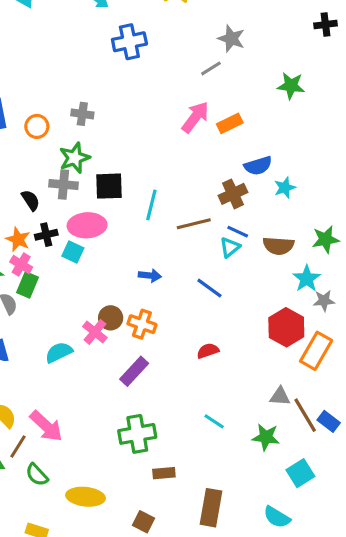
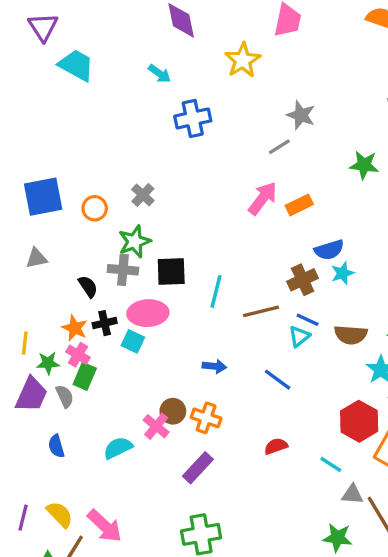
gray cross: (82, 114) -> (143, 195), turned 35
cyan star: (285, 188) -> (342, 273), moved
cyan line: (214, 421) -> (331, 464), moved

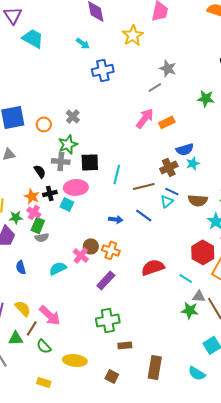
blue line: (278, 380) -> (144, 215), moved
gray semicircle: (65, 396) -> (42, 237), moved, turned 104
red semicircle: (276, 446) -> (153, 267), size x1.6
green star: (337, 538) -> (190, 310), moved

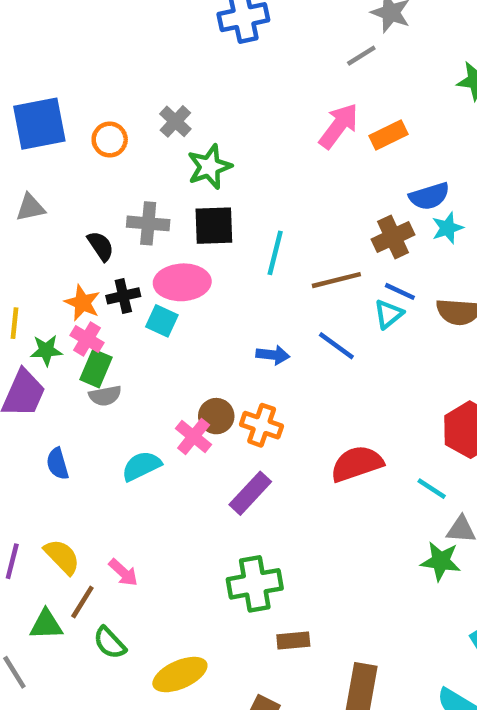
green star: (68, 144) -> (209, 167), moved
pink arrow: (50, 315) -> (123, 573), size x0.6
yellow ellipse: (75, 360) -> (180, 675), turned -30

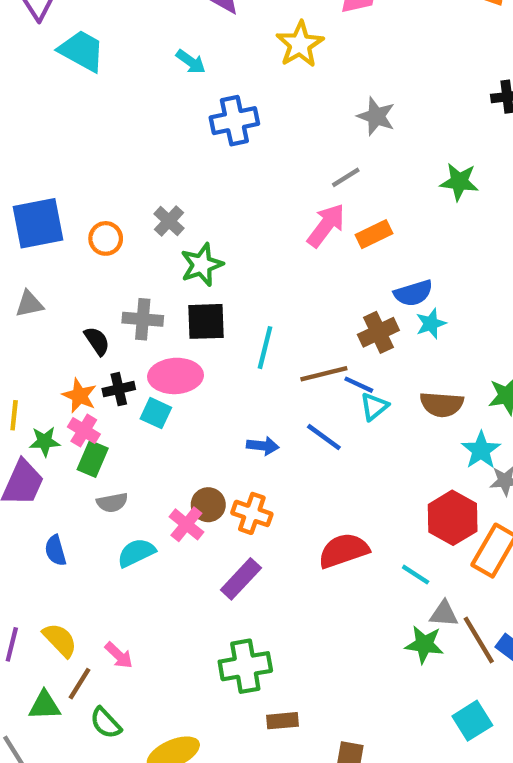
gray line: (361, 56) -> (346, 177), moved
blue line: (400, 291) -> (359, 385), moved
gray semicircle: (105, 396) -> (112, 503), moved

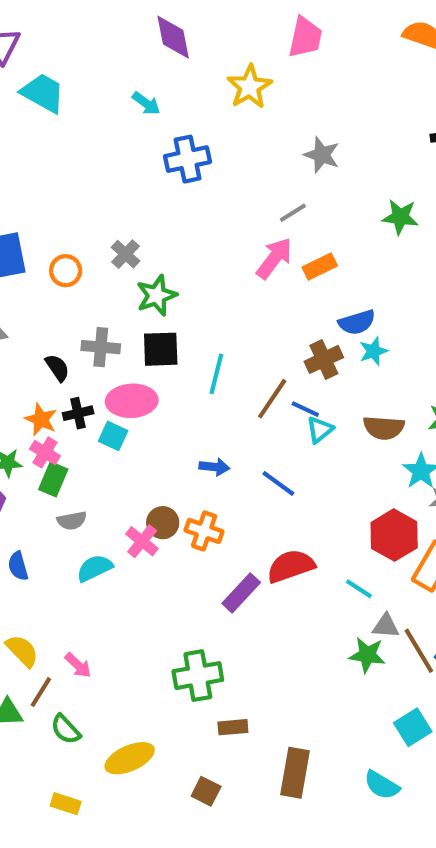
brown line: (324, 374) -> (272, 399), turned -42
blue line: (324, 437) -> (278, 483), moved
purple rectangle: (241, 579) -> (241, 593), moved

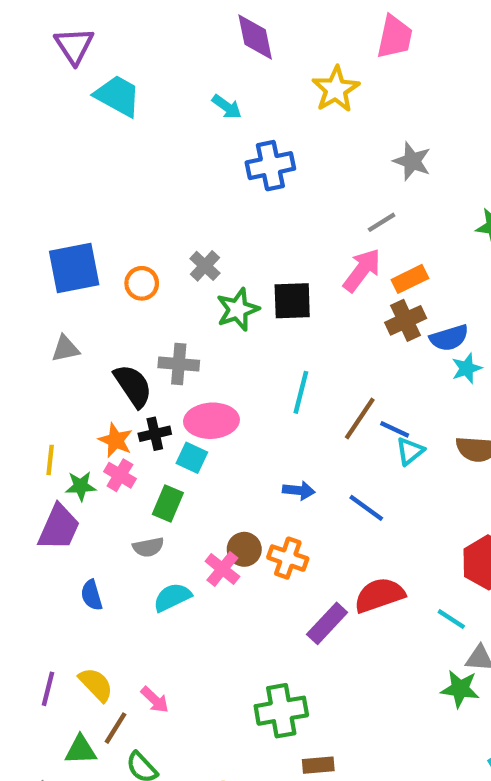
black square: (161, 349) -> (292, 301), moved
brown cross: (324, 359) -> (406, 320), moved
black semicircle: (57, 368) -> (133, 386), size x1.5
green rectangle: (53, 479) -> (168, 504), moved

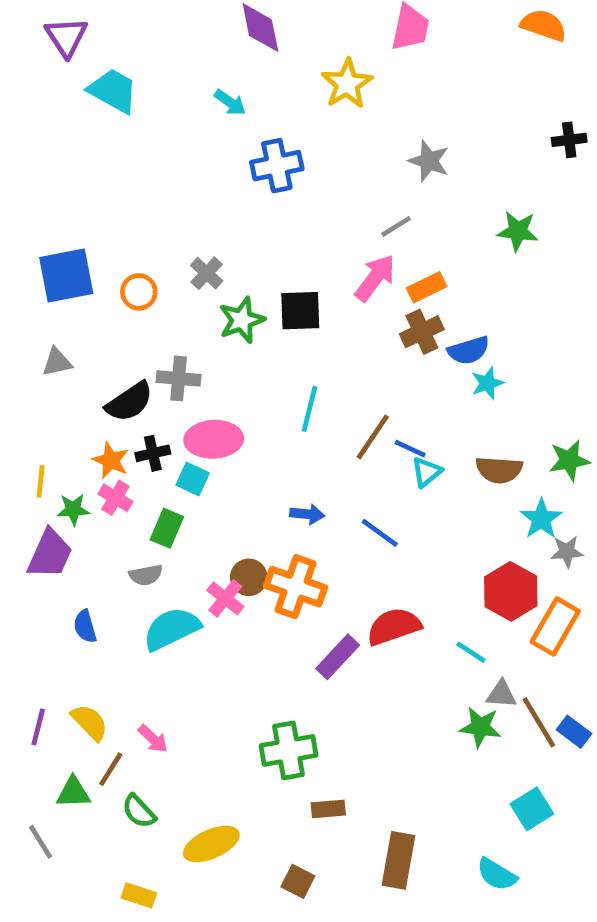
black semicircle: (133, 386) -> (129, 402), turned 90
orange cross: (288, 558) -> (296, 587), size x1.4
cyan semicircle: (172, 597) -> (172, 629), size x1.4

